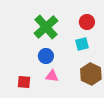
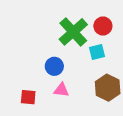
green cross: (46, 27) -> (73, 32), moved

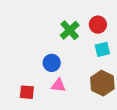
green cross: (73, 32) -> (70, 30), size x0.7
cyan square: (97, 52) -> (102, 49), moved

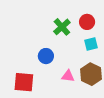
pink triangle: (58, 85) -> (68, 76), moved
red square: (27, 92) -> (24, 82), size x1.5

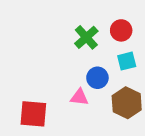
blue circle: (46, 56) -> (97, 78), moved
pink triangle: (68, 76) -> (79, 97), moved

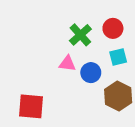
pink triangle: (79, 97) -> (67, 64), moved

